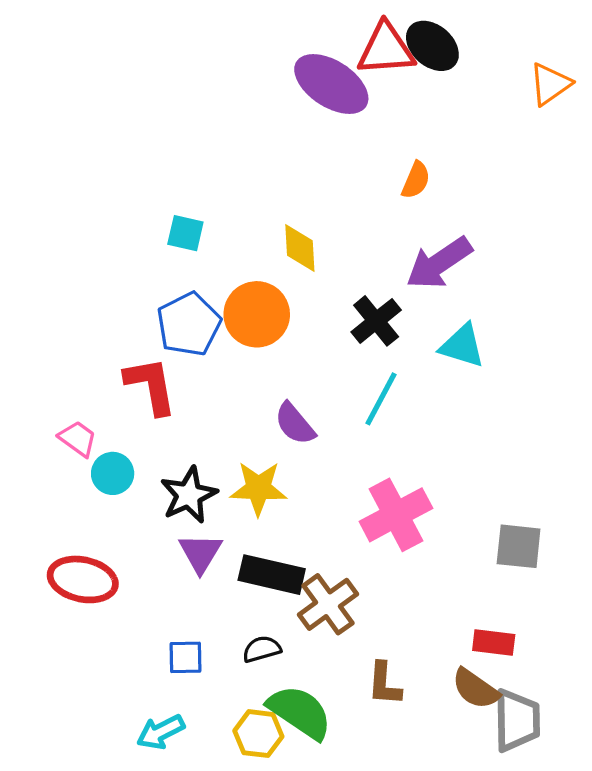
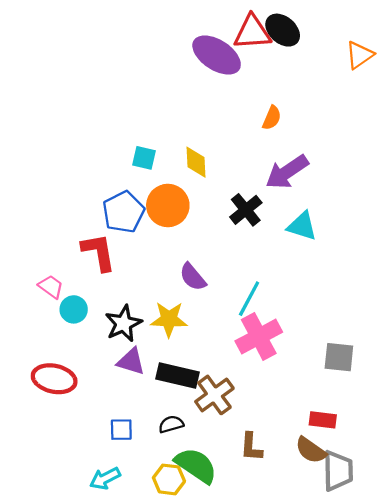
cyan square: (185, 233) -> (144, 158), moved
cyan line: (381, 399) -> (249, 299), moved
purple triangle: (200, 553) -> (131, 361), turned -44

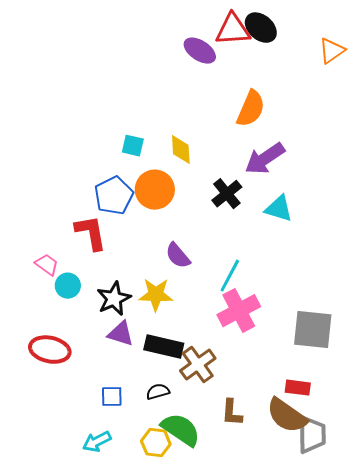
purple ellipse: (217, 55) -> (200, 51), size x0.7
orange semicircle: (272, 118) -> (251, 109), size x1.6
gray square: (339, 357) -> (313, 330), size x1.4
brown semicircle: (311, 450) -> (287, 416), size x1.4

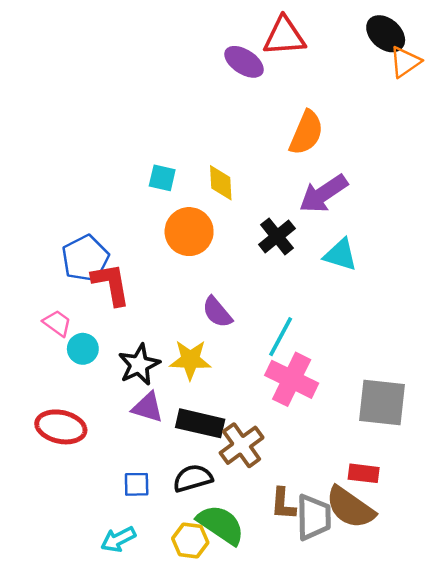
black ellipse: (261, 28) -> (386, 34), moved
blue pentagon: (114, 196) -> (85, 258), moved
pink cross: (239, 311) -> (292, 379), turned -36
black semicircle: (158, 392) -> (193, 478), size x1.4
gray trapezoid: (312, 435) -> (314, 517), moved

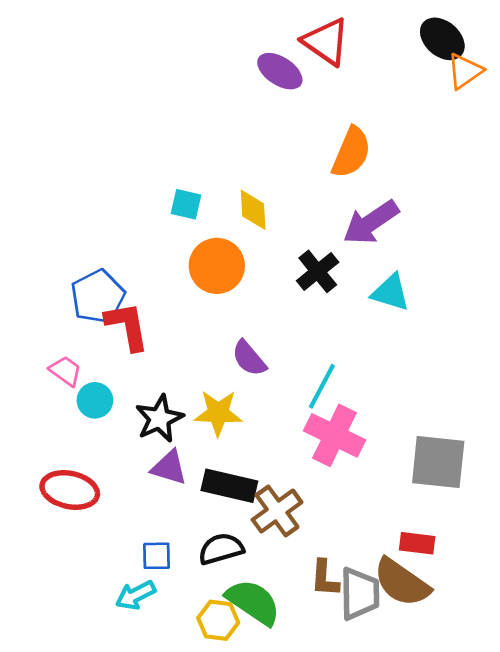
red triangle: (284, 36) -> (326, 42), turned 39
cyan arrow: (118, 539) -> (136, 595), moved

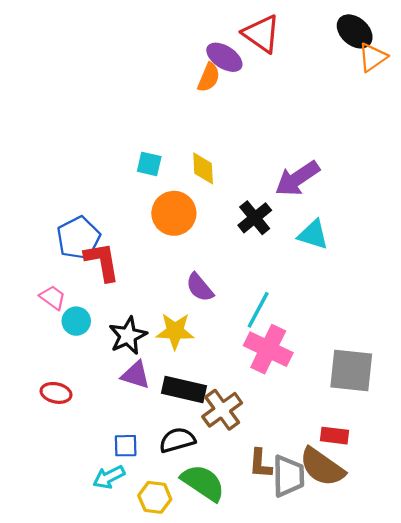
orange semicircle: (351, 152) -> (209, 77), moved, size x0.7
red ellipse: (70, 490) -> (56, 393), size x0.7
yellow hexagon: (218, 620) -> (155, 497), moved

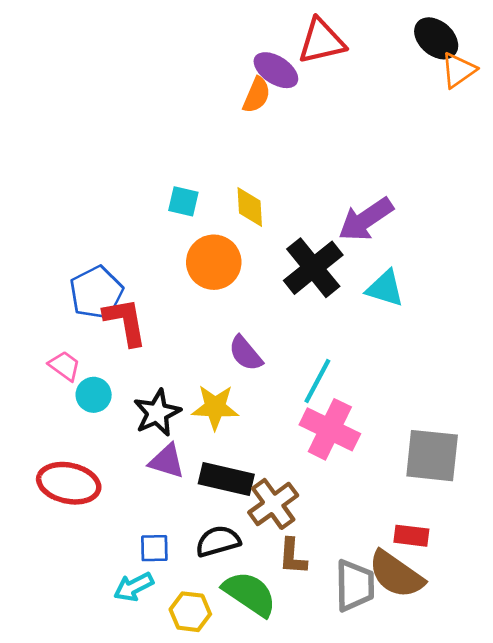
red triangle: (261, 34) -> (322, 41), turned -48
black cross: (255, 218) -> (313, 268), size x1.4
red ellipse: (56, 393) -> (69, 483), size x1.6
brown L-shape: (260, 464) -> (293, 556), moved

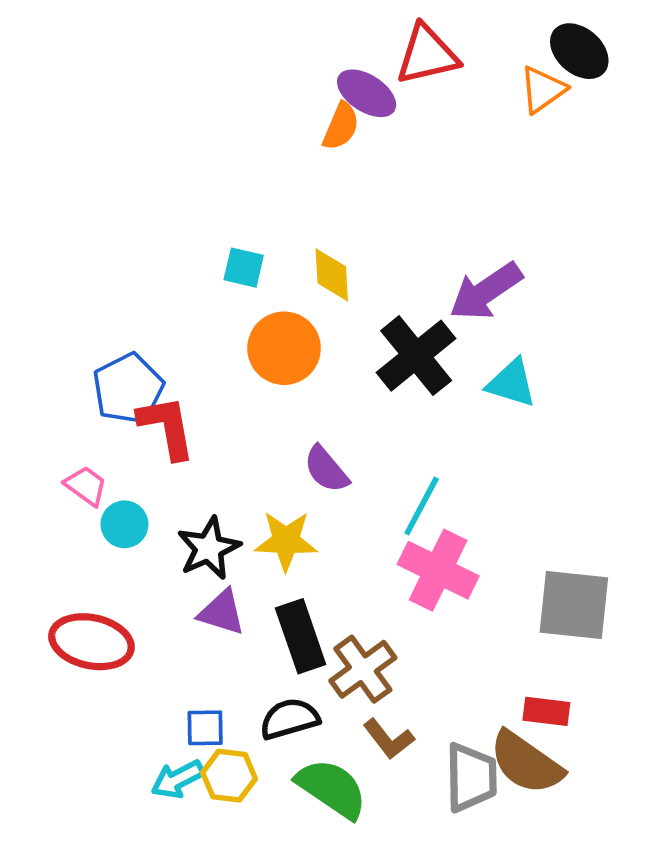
orange triangle: (458, 70) -> (543, 90), moved
black rectangle: (226, 479) -> (301, 636), turned 58
brown L-shape: (293, 556) -> (389, 739), turned -42
yellow hexagon: (190, 612) -> (229, 776), moved

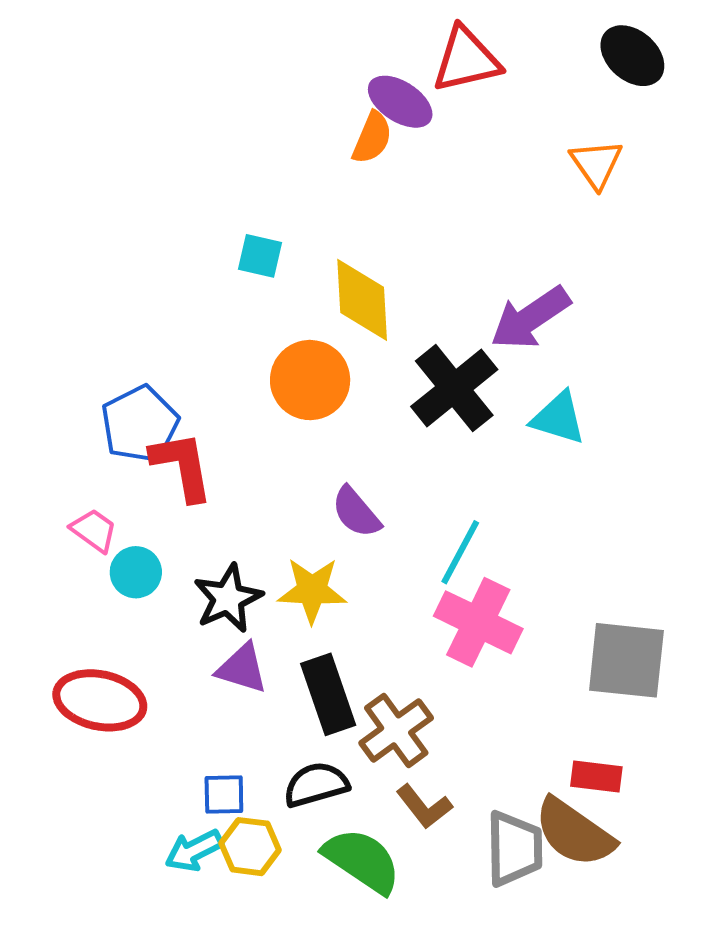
orange triangle: (543, 90) -> (596, 164), moved, turned -30
cyan square: (244, 268) -> (260, 256), moved
yellow diamond: (332, 275) -> (362, 300), size x1.4

